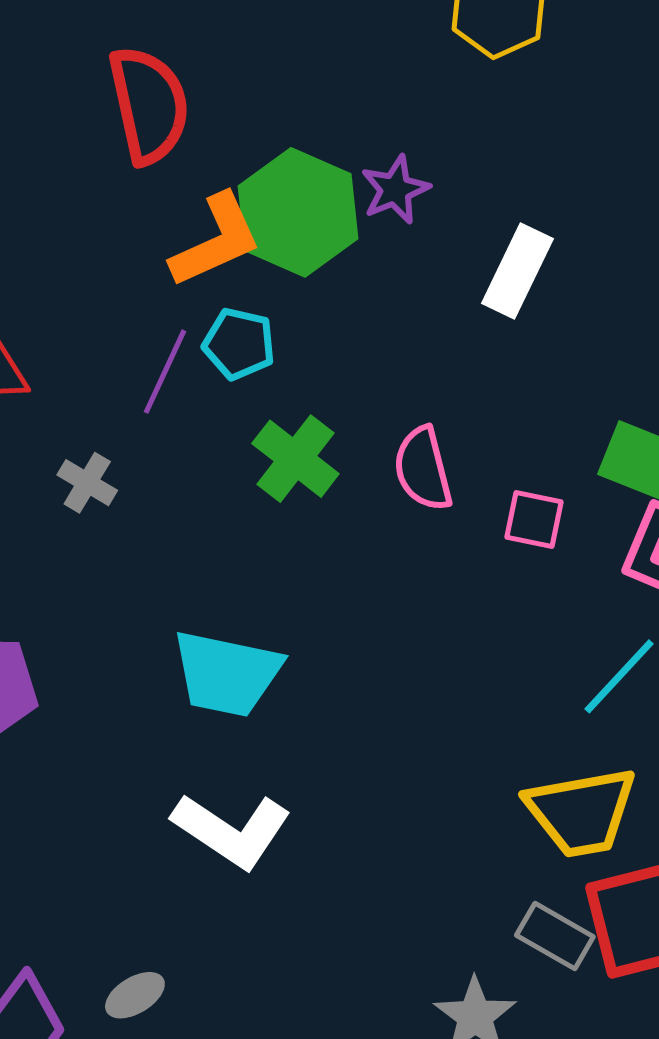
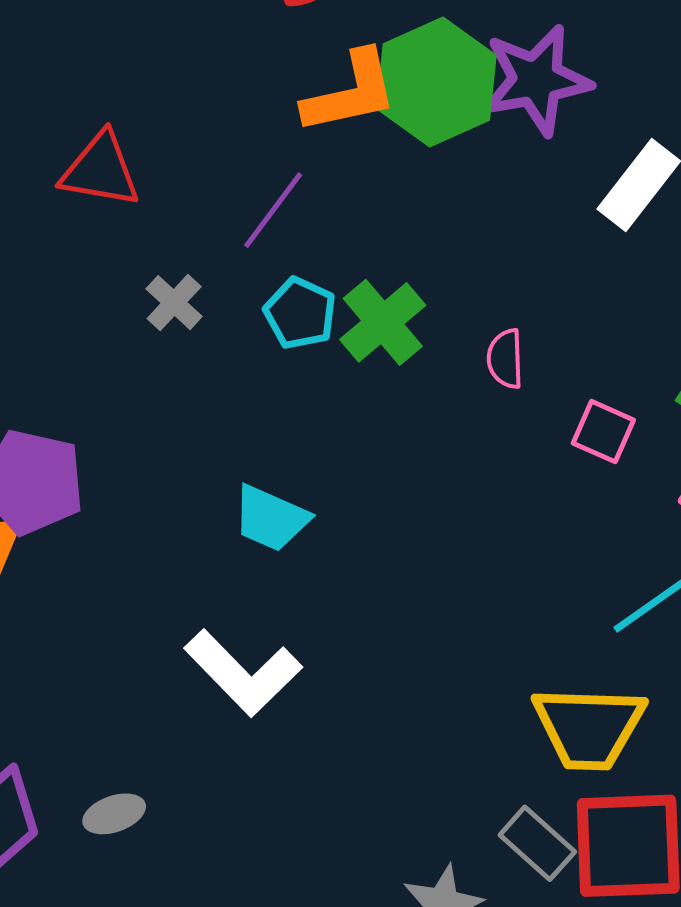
purple star: (395, 190) -> (536, 80), size x1.6
cyan pentagon: (239, 344) -> (300, 313), moved
pink semicircle: (423, 469) -> (505, 359), size x0.7
cyan trapezoid: (227, 673) -> (271, 518), size x0.7

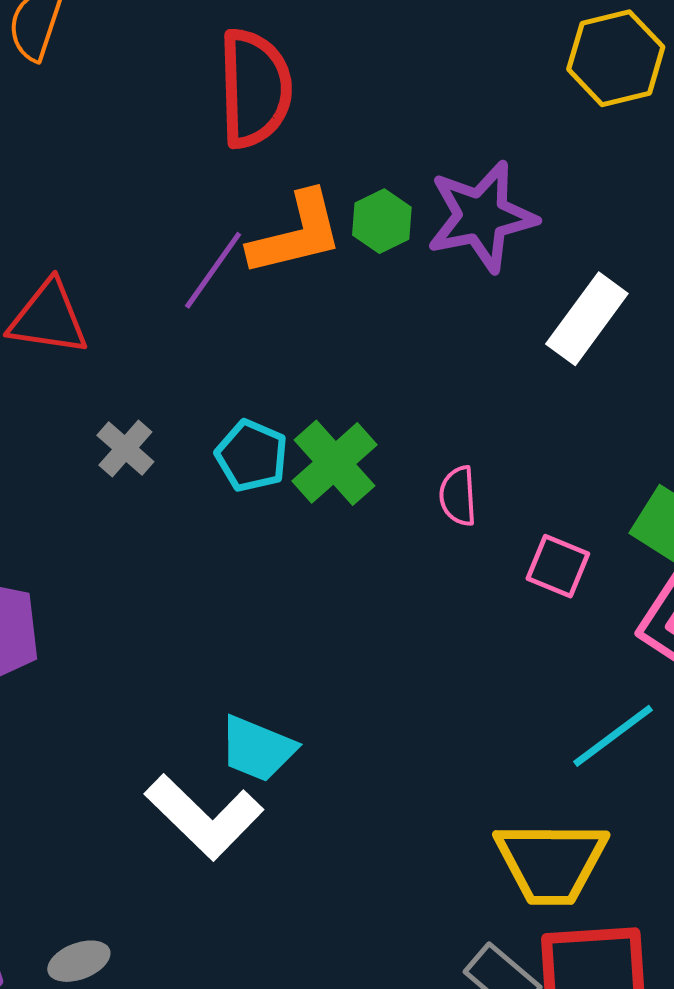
green hexagon: (436, 82) -> (382, 221), size x0.5
purple line: (273, 210) -> (213, 270), moved
cyan trapezoid: (271, 518) -> (257, 749), moved

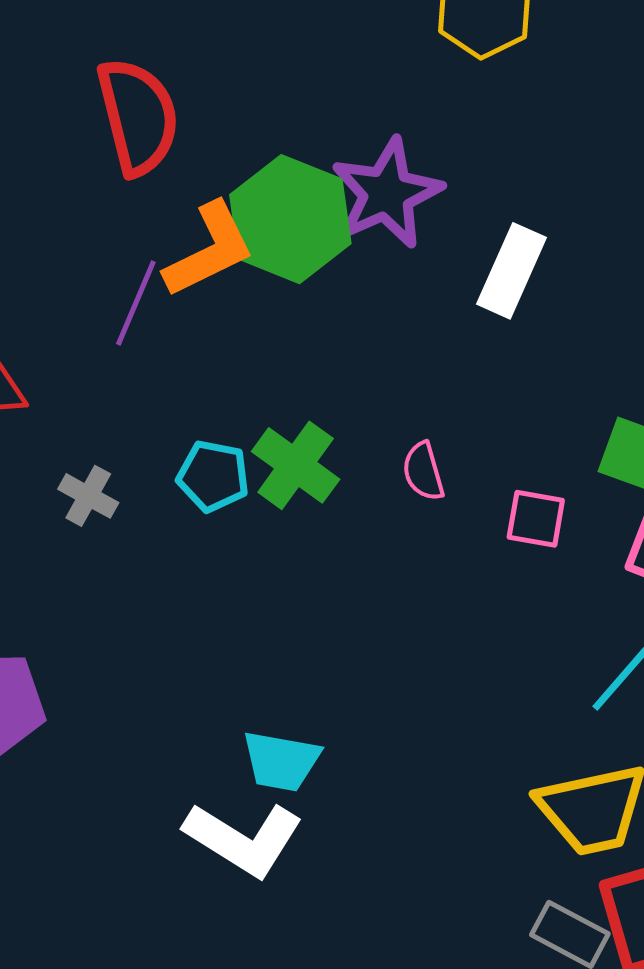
green hexagon: (382, 221) -> (290, 219), size x2.0

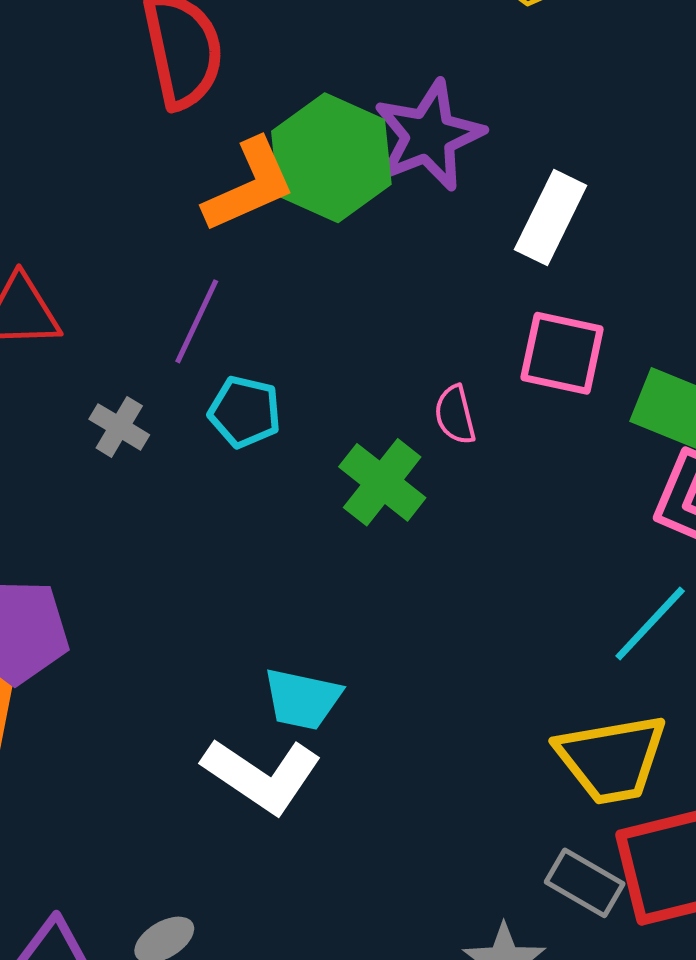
purple line: (136, 303) -> (197, 321), moved
green cross: (296, 465) -> (382, 482), moved
pink square: (536, 519) -> (562, 353), moved, size x1.4

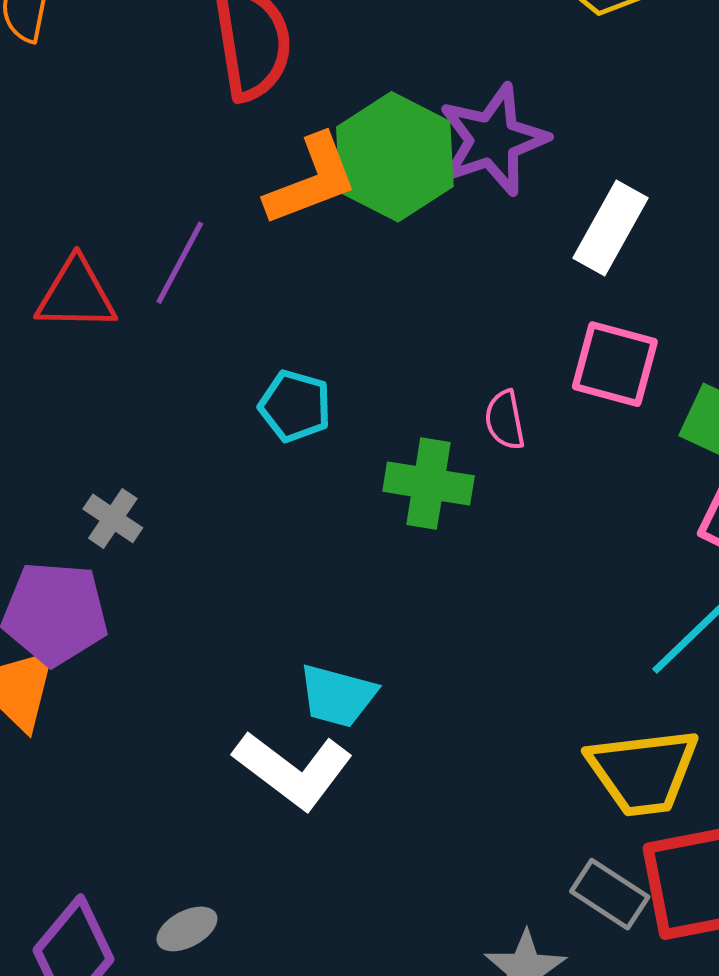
purple line: (197, 321) -> (180, 263), moved
gray cross: (119, 427) -> (113, 518), moved
green cross: (382, 482) -> (429, 484), turned -32

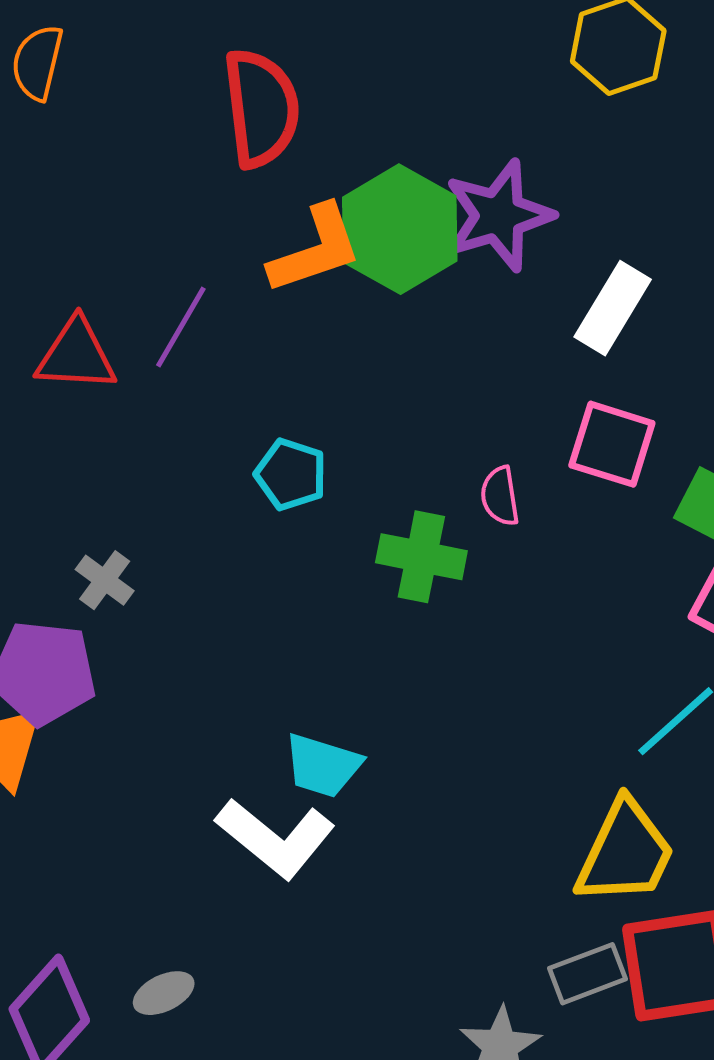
yellow trapezoid: (643, 772) -> (625, 853), turned -60
gray rectangle: (610, 894) -> (587, 974), turned -56

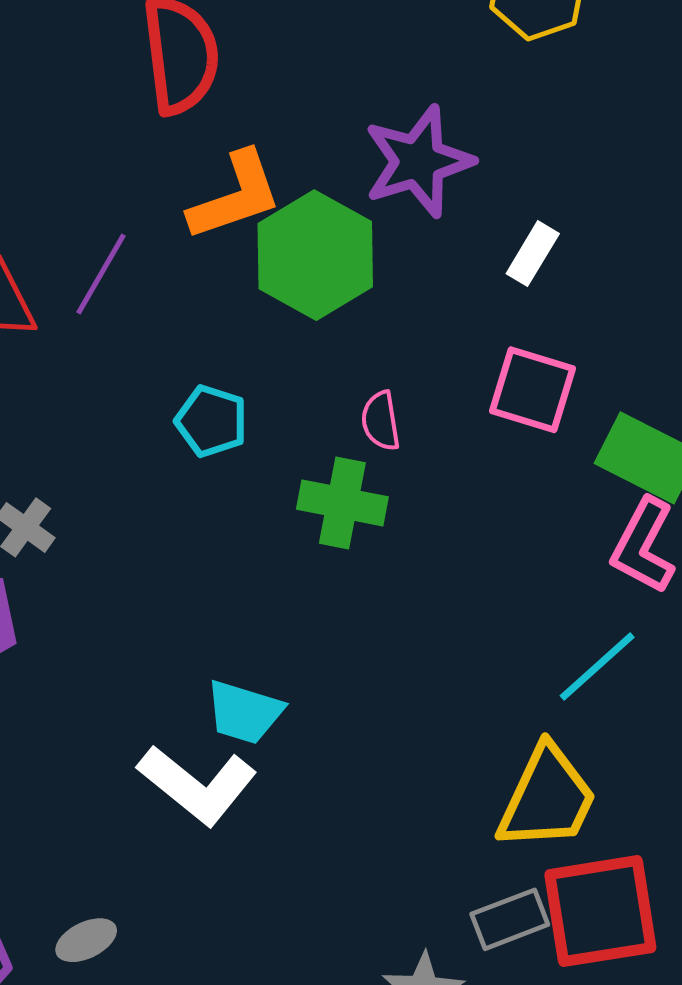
green hexagon: (400, 229) -> (315, 255), moved
white rectangle: (613, 308) -> (533, 254), size x0.7
pink semicircle: (500, 496) -> (381, 421), moved

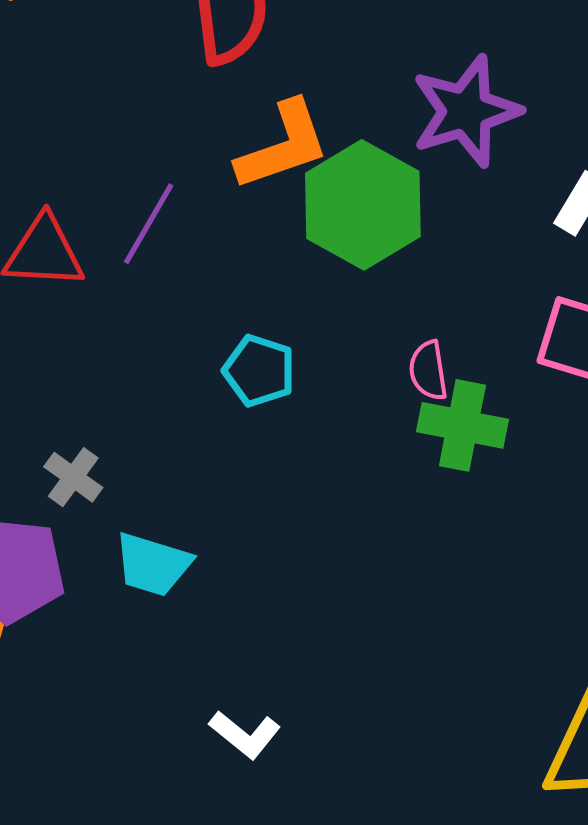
green cross: (342, 503) -> (462, 425), moved
cyan trapezoid: (244, 712) -> (153, 564), moved
white L-shape: (197, 785) -> (245, 734), size x0.6

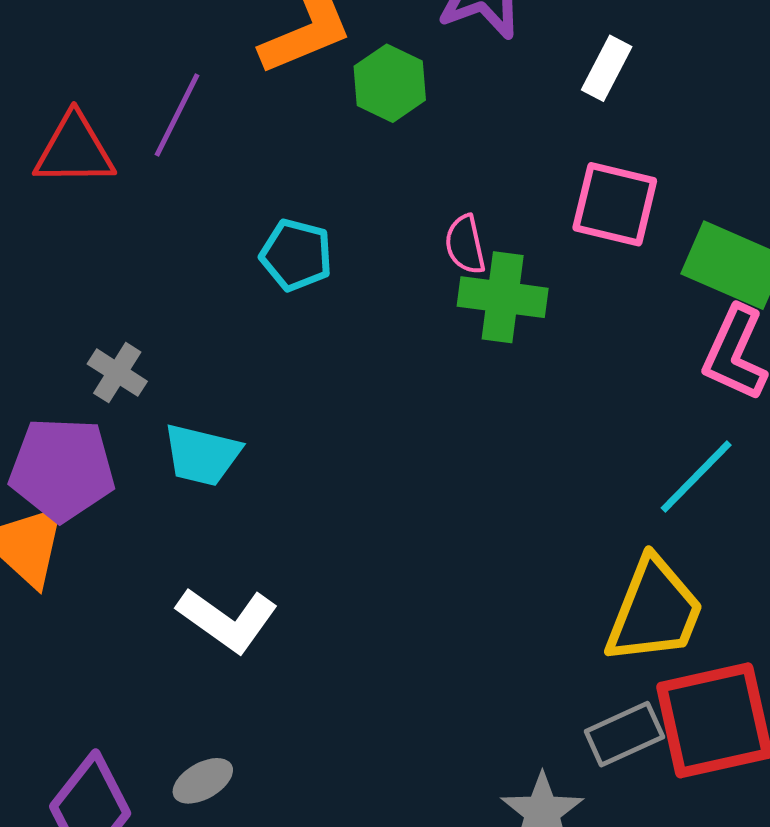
green hexagon: (363, 205) -> (390, 83), size x0.6
white L-shape: (245, 734) -> (227, 620), moved, size x1.4

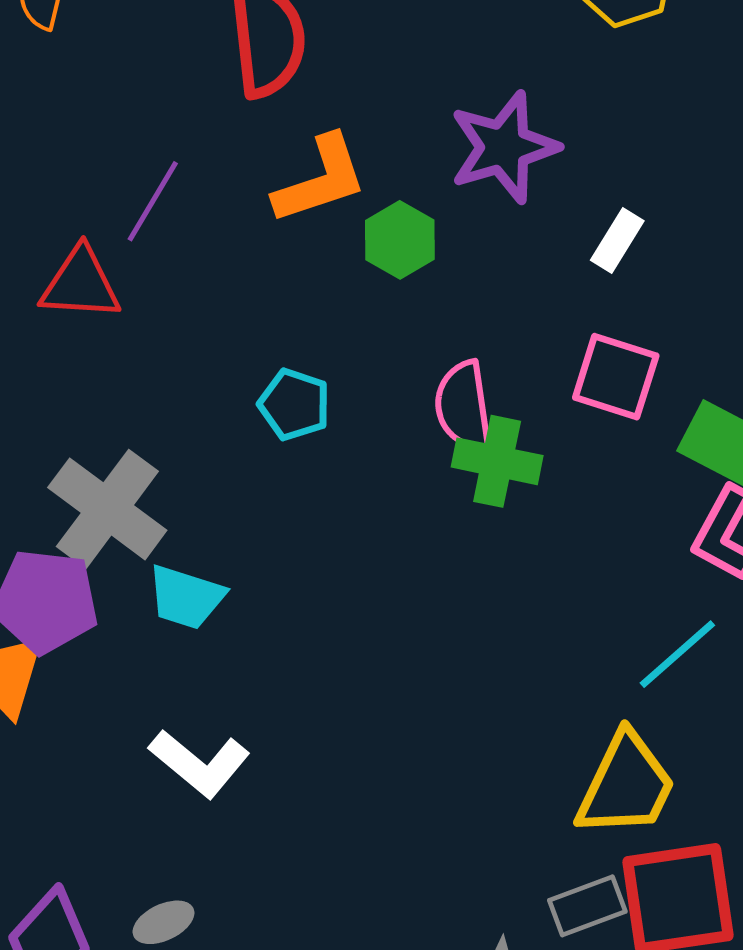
purple line: (177, 115) -> (153, 201), moved
pink semicircle: (465, 245) -> (464, 406), size x1.5
gray cross: (117, 373) -> (107, 509), size x2.0

